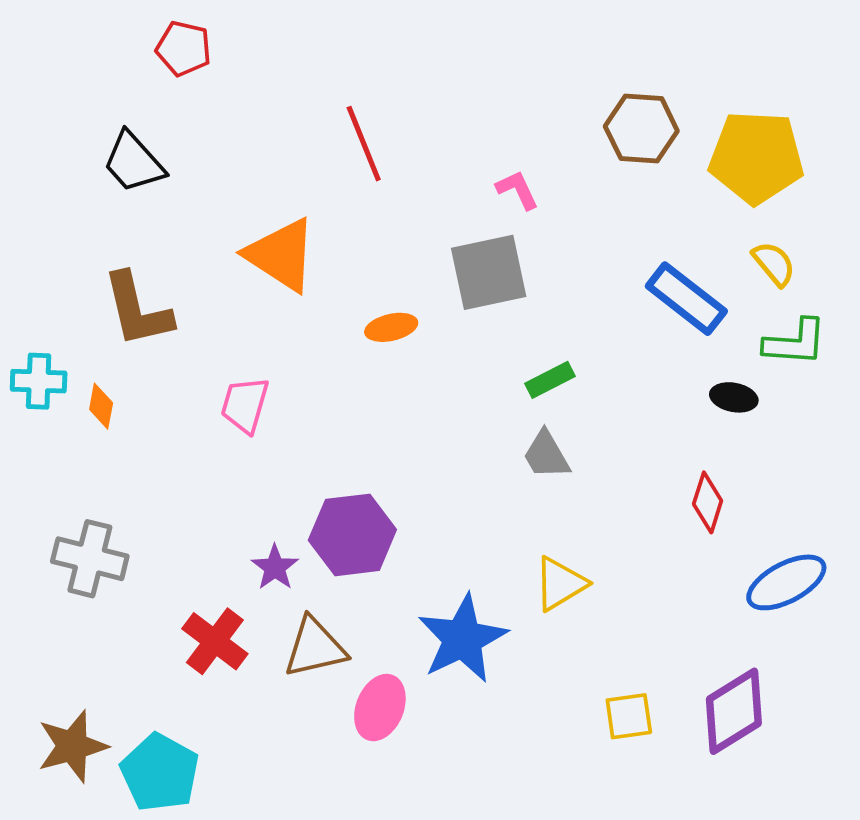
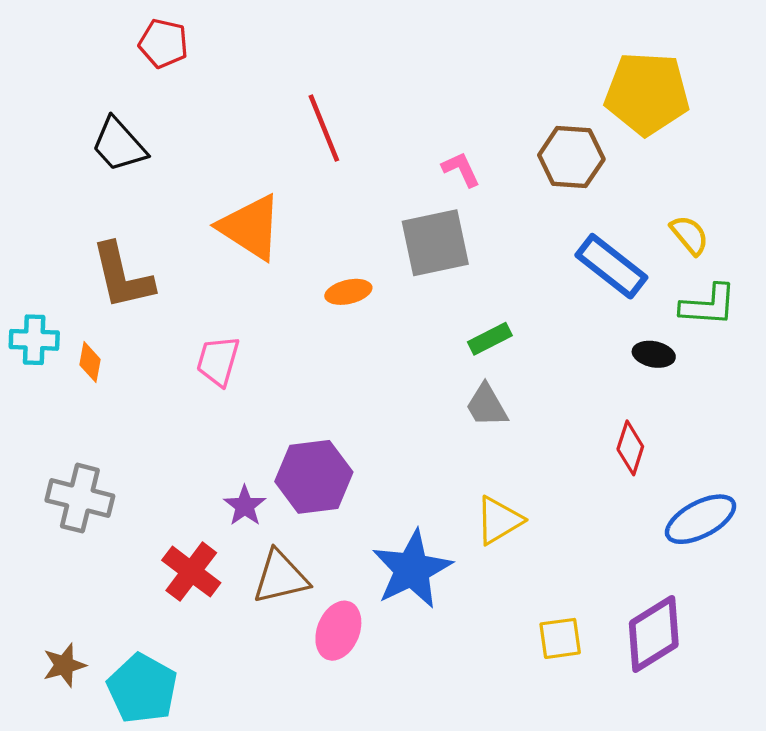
brown hexagon: (641, 129) -> (571, 157), moved
yellow pentagon: (756, 157) -> (647, 94), moved
brown star: (72, 746) -> (64, 665), size x0.7

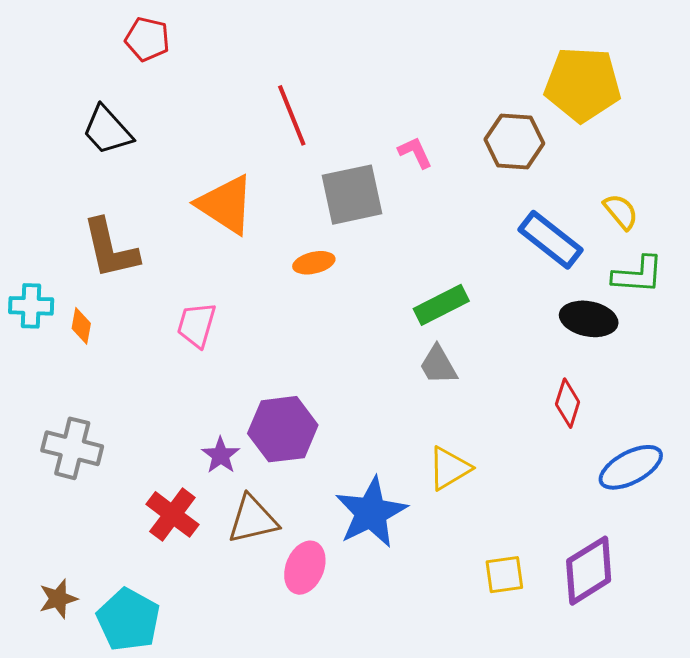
gray square: (435, 243) -> (352, 195), moved
green rectangle: (490, 339) -> (441, 305), size x1.4
black ellipse: (654, 354) -> (589, 319), size x1.5

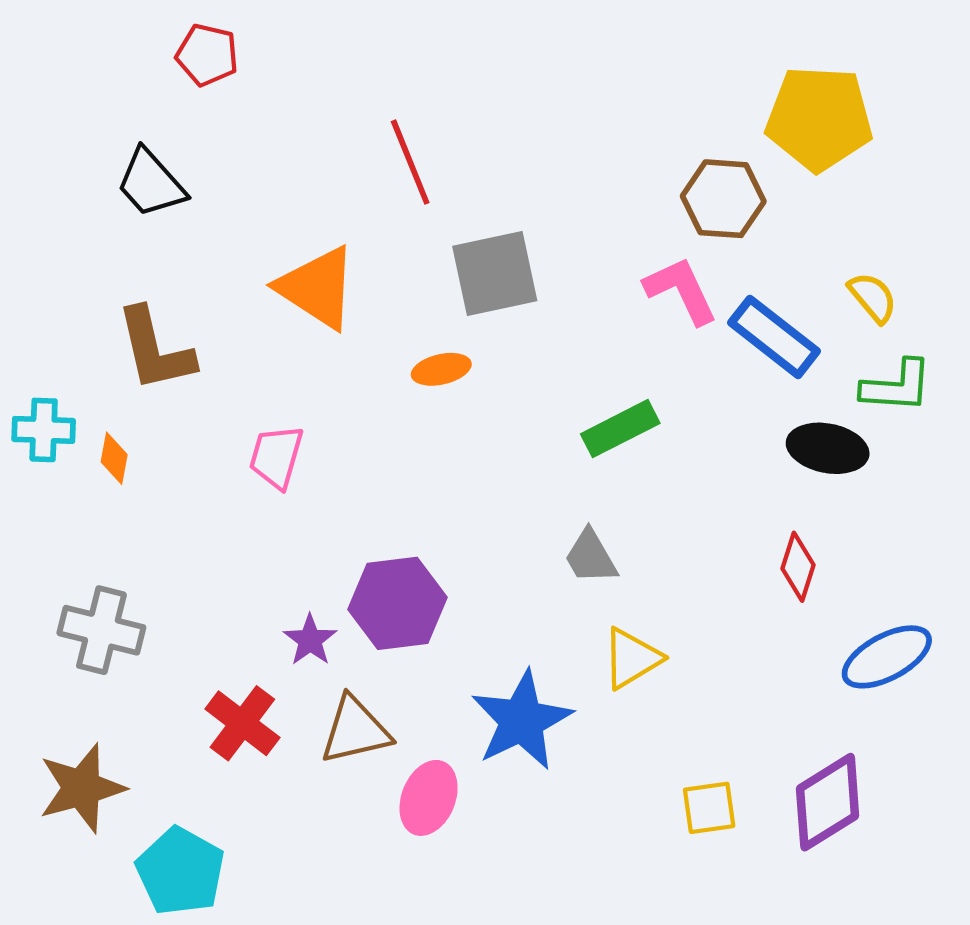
pink L-shape: (415, 152) -> (681, 290), moved, size x1.5
gray trapezoid: (438, 365) -> (591, 557), moved
brown star: (58, 599) -> (82, 788), moved, size x1.6

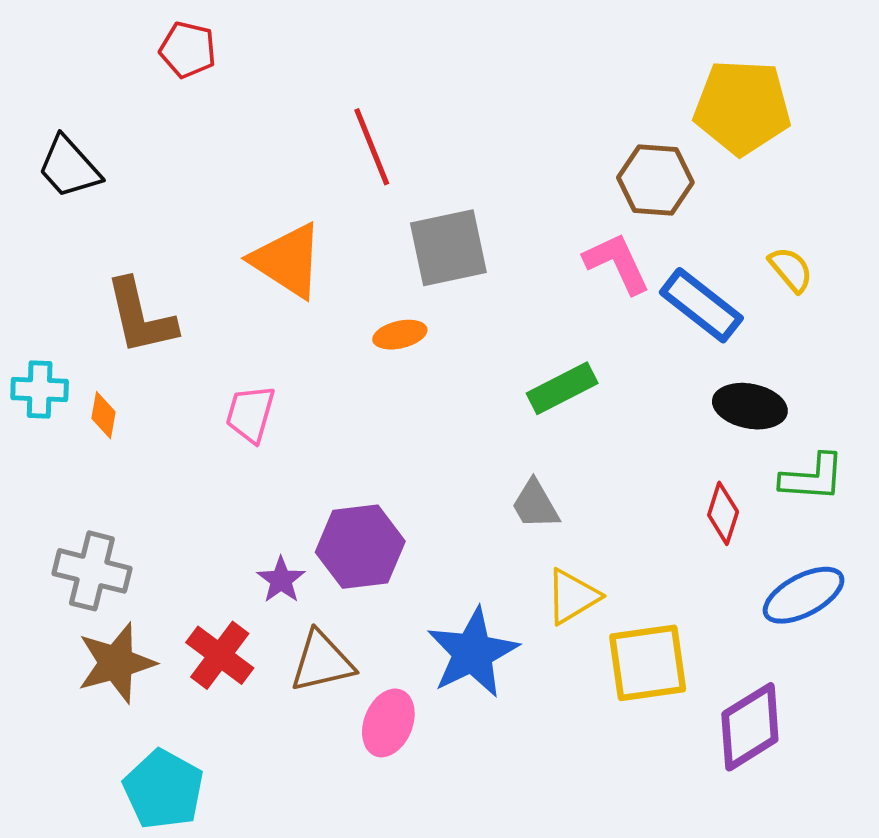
black trapezoid: (151, 183) -> (69, 167), moved
green L-shape: (897, 386) -> (812, 478), moved
brown star: (82, 788) -> (116, 663), moved
yellow square: (709, 808) -> (648, 663), moved, size x1.6

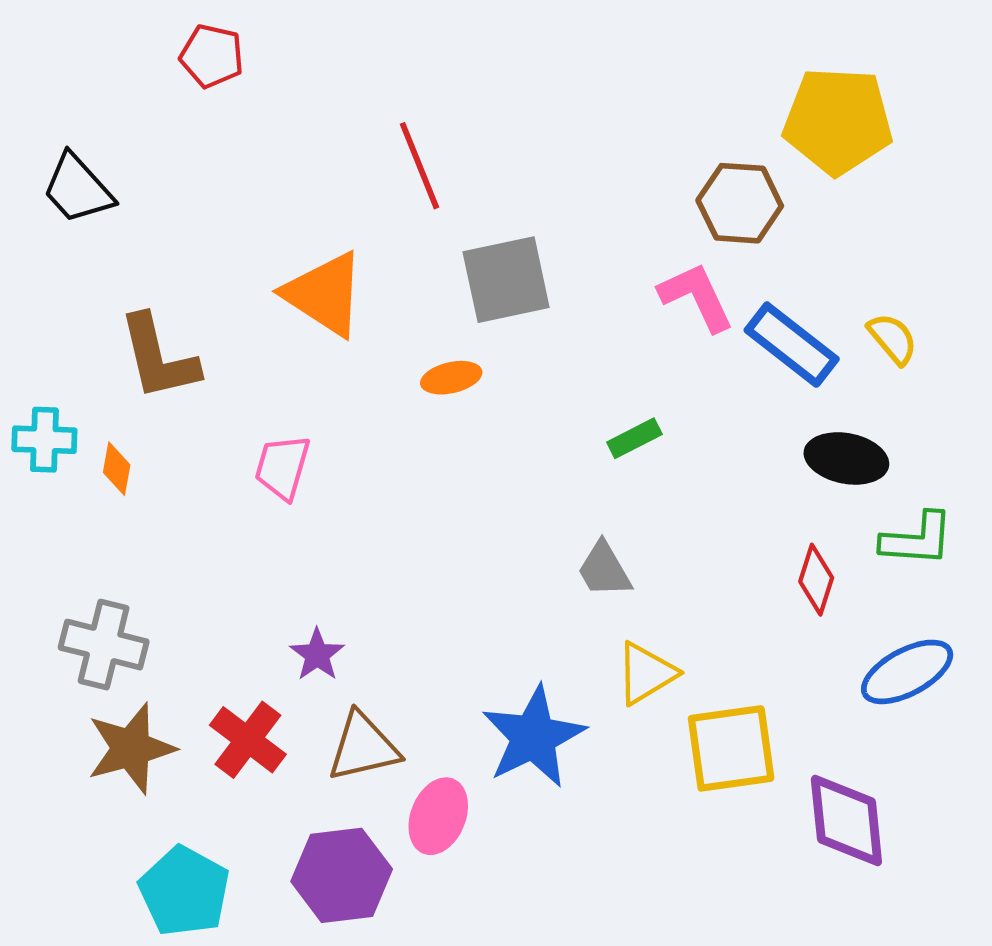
yellow semicircle: (791, 269) -> (893, 339), moved
green rectangle: (562, 388) -> (634, 438), size x0.7
purple hexagon: (360, 547) -> (342, 875), moved
purple diamond: (750, 727) -> (846, 821), turned -64

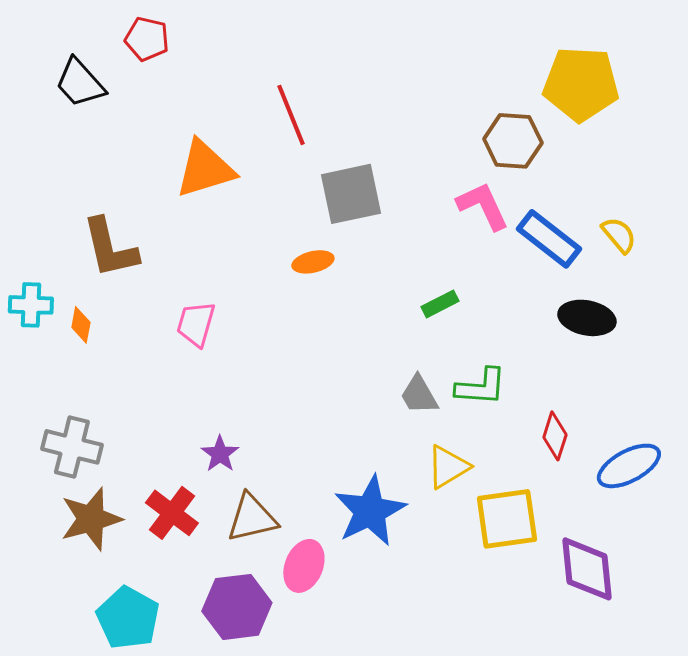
black trapezoid: (78, 189) -> (80, 83), moved
orange triangle: (324, 294) -> (205, 169), moved, turned -50
green L-shape: (917, 539) -> (481, 387), moved
red diamond: (816, 580) -> (555, 436), moved

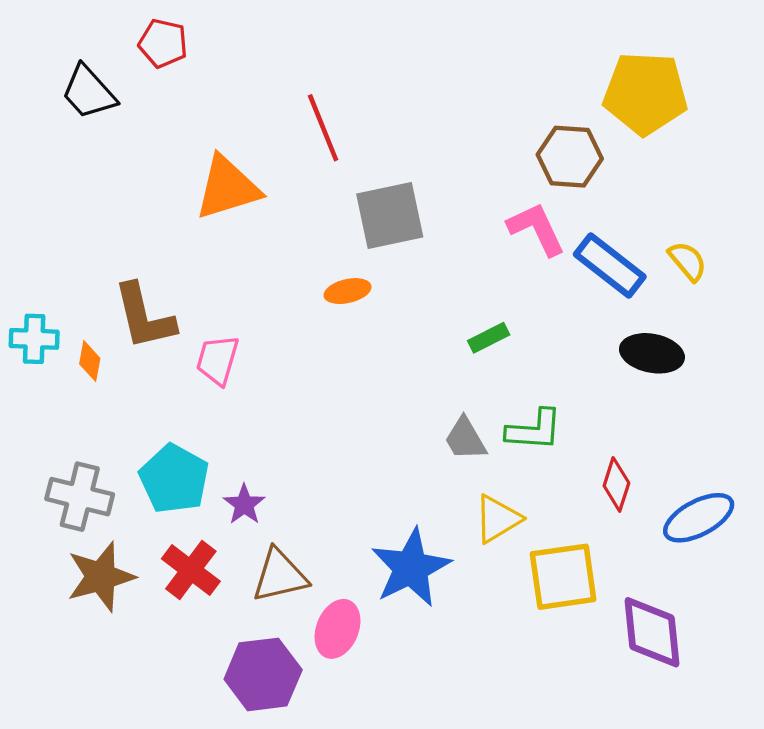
brown L-shape: (110, 248) -> (144, 317), moved
cyan pentagon: (128, 618) -> (174, 479), moved

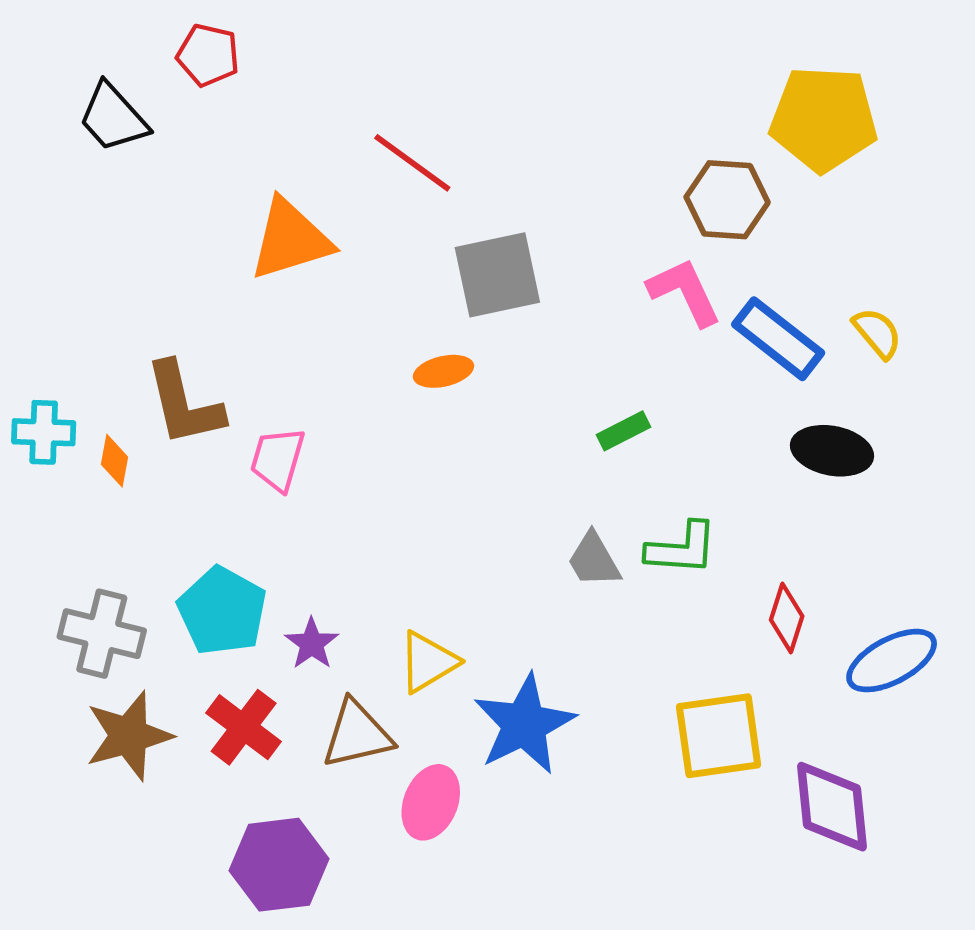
red line: (323, 128) -> (412, 163), turned -32
yellow triangle: (498, 519) -> (428, 662), moved
purple hexagon: (263, 674) -> (279, 865), moved

